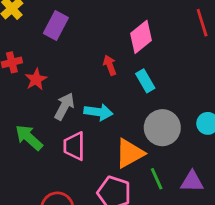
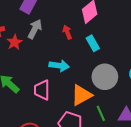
gray arrow: (64, 106) -> (35, 29), moved

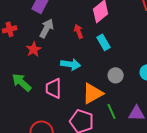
red star: (15, 42) -> (34, 49), moved
gray circle: (105, 77) -> (116, 75), size x0.6

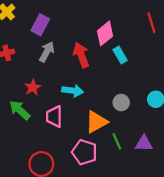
red arrow: (79, 31) -> (81, 55), size x1.6
cyan rectangle: (104, 42) -> (120, 55), moved
red star: (34, 49) -> (33, 87), moved

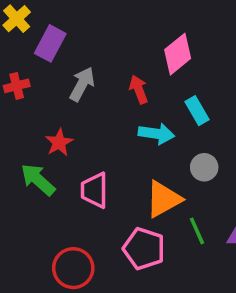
purple rectangle: (40, 25) -> (50, 43), moved
red arrow: (81, 55) -> (139, 89), size x0.7
cyan rectangle: (120, 55) -> (197, 111), moved
cyan arrow: (73, 91) -> (156, 134), moved

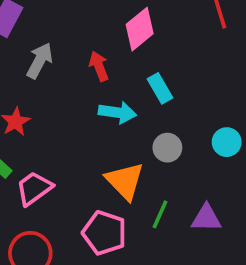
pink trapezoid: (94, 190) -> (34, 188), moved, turned 54
orange triangle: (163, 199) -> (125, 181), turned -45
green line: (197, 231) -> (160, 214), turned 48

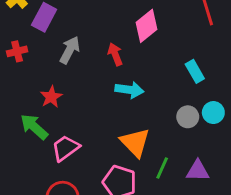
cyan rectangle: (160, 88) -> (195, 71), moved
gray circle: (167, 148) -> (188, 117), moved

